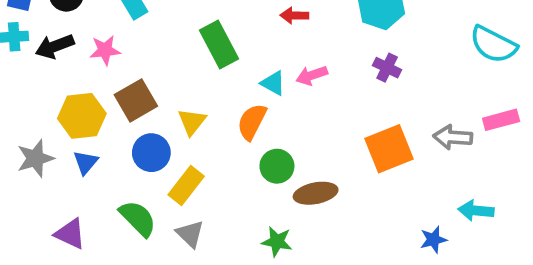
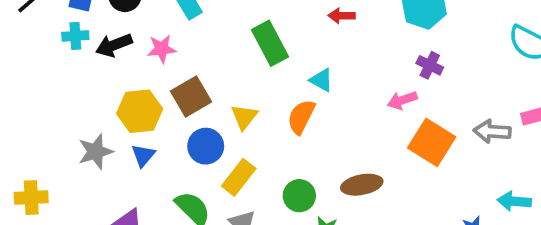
pink arrow: (312, 75) -> (402, 100), moved
orange square: (389, 149) -> (432, 142), turned -36
green circle: (277, 166) -> (299, 196), moved

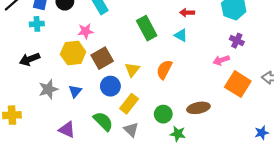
black arrow: (114, 45) -> (30, 59), moved
cyan triangle: (321, 80) -> (181, 35), moved
yellow hexagon: (140, 111) -> (73, 53), moved

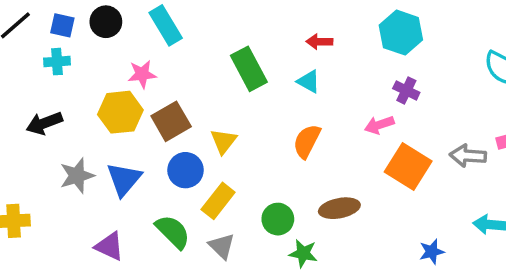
orange semicircle: (164, 70) -> (307, 141), moved
blue triangle: (75, 91) -> (124, 179), size x1.5
blue star: (262, 133) -> (432, 252), moved

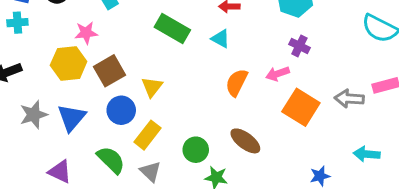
green rectangle: (249, 69) -> (172, 28), turned -32
orange semicircle: (307, 141) -> (237, 82), moved
brown ellipse: (339, 208) -> (245, 141), turned 48

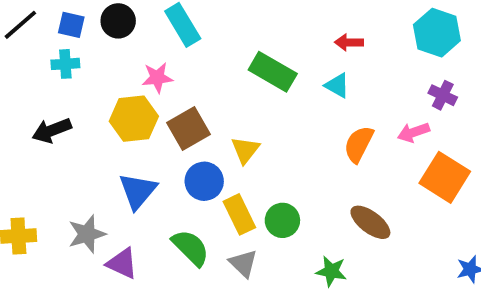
gray star: (34, 115) -> (87, 234), moved
yellow rectangle: (148, 135) -> (239, 214), turned -64
green circle: (196, 150) -> (282, 220), moved

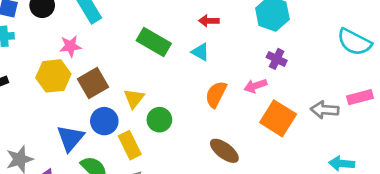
blue triangle: (138, 191) -> (70, 138), moved
green circle: (282, 220) -> (159, 120), moved

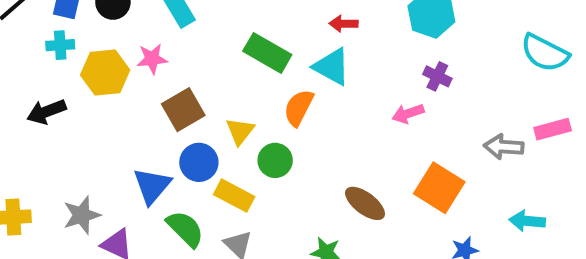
cyan triangle: (200, 52) -> (332, 67), size x1.5
yellow hexagon: (53, 76) -> (105, 72), moved
orange semicircle: (216, 94) -> (299, 108), moved
orange square: (278, 118) -> (439, 188), moved
yellow rectangle: (130, 145) -> (234, 196), turned -36

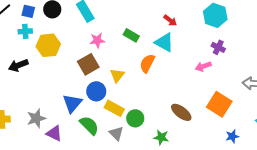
red arrow: (344, 24) -> (170, 20), turned -144
green rectangle: (267, 53) -> (131, 35), size x0.7
pink star: (152, 59) -> (97, 40), moved
green circle: (275, 160) -> (135, 118), moved

